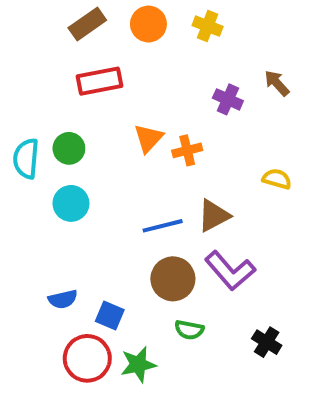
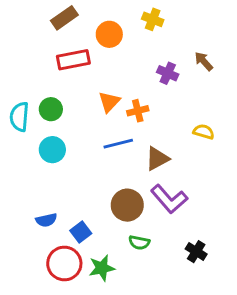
orange circle: (148, 24) -> (109, 34), moved
blue line: (163, 226) -> (118, 144), moved
blue square: (110, 316) -> (81, 232), turned 30

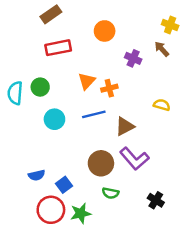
yellow cross: (153, 19) -> (170, 25), moved
orange circle: (109, 34) -> (105, 31), moved
cyan circle: (52, 150) -> (54, 119), moved

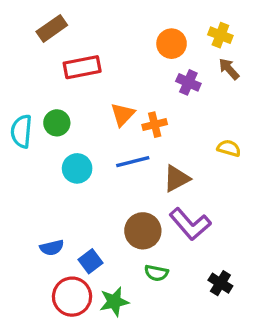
brown rectangle: (51, 14) -> (52, 28), moved
yellow cross: (170, 25) -> (220, 35), moved
orange circle: (105, 31) -> (172, 44), moved

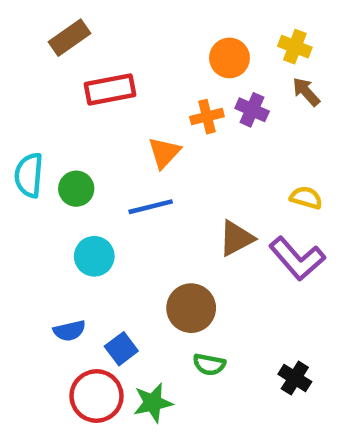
green circle: (57, 123) -> (76, 189), moved
orange cross: (155, 125) -> (207, 117), moved
blue line: (133, 162) -> (151, 207), moved
cyan circle: (77, 168) -> (94, 256), moved
purple L-shape: (190, 224) -> (297, 259), moved

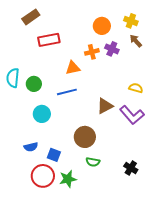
orange triangle: (164, 153) -> (73, 68), turned 35
blue square: (121, 349) -> (54, 155), turned -32

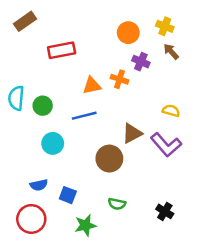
brown rectangle: (31, 17) -> (25, 21), moved
orange cross: (92, 52) -> (119, 79), moved, turned 32
brown circle: (85, 137) -> (109, 159), moved
red circle: (43, 176) -> (31, 219), moved

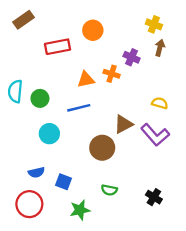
orange circle: (128, 33) -> (93, 30), moved
brown arrow: (171, 52) -> (160, 48), turned 56

